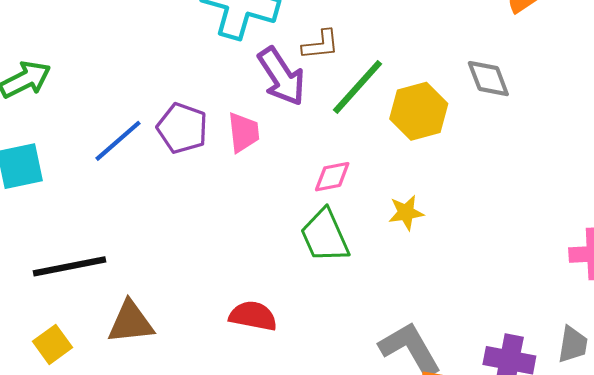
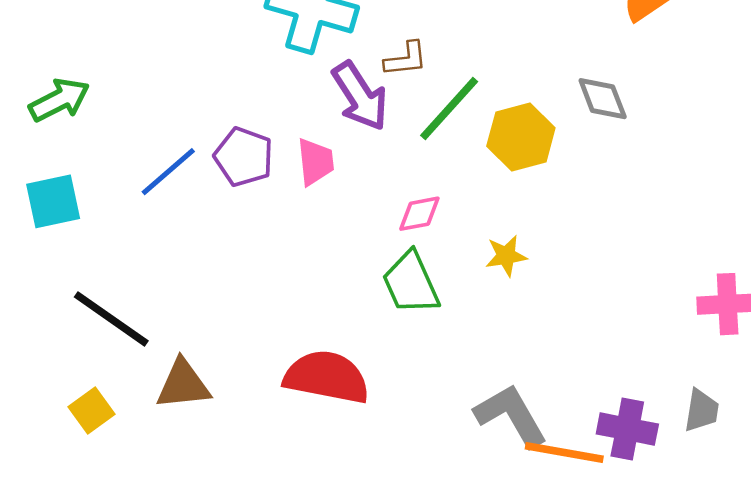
black line: (69, 266) -> (111, 319), turned 46
red semicircle: (253, 316) -> (327, 377), size x1.5

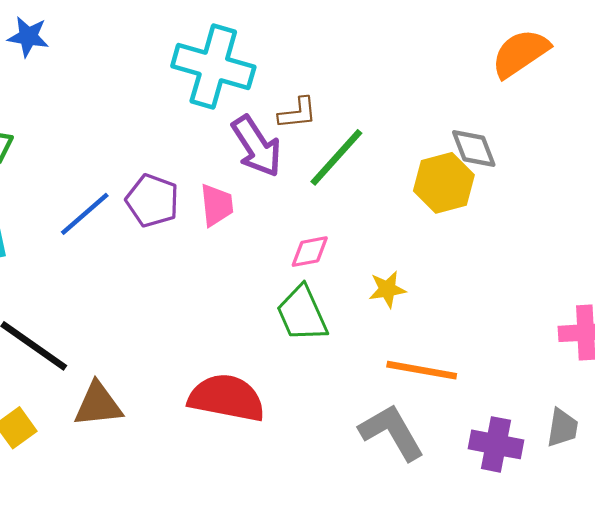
yellow hexagon: (521, 137) -> (444, 183), moved
orange line: (564, 453) -> (422, 370), moved

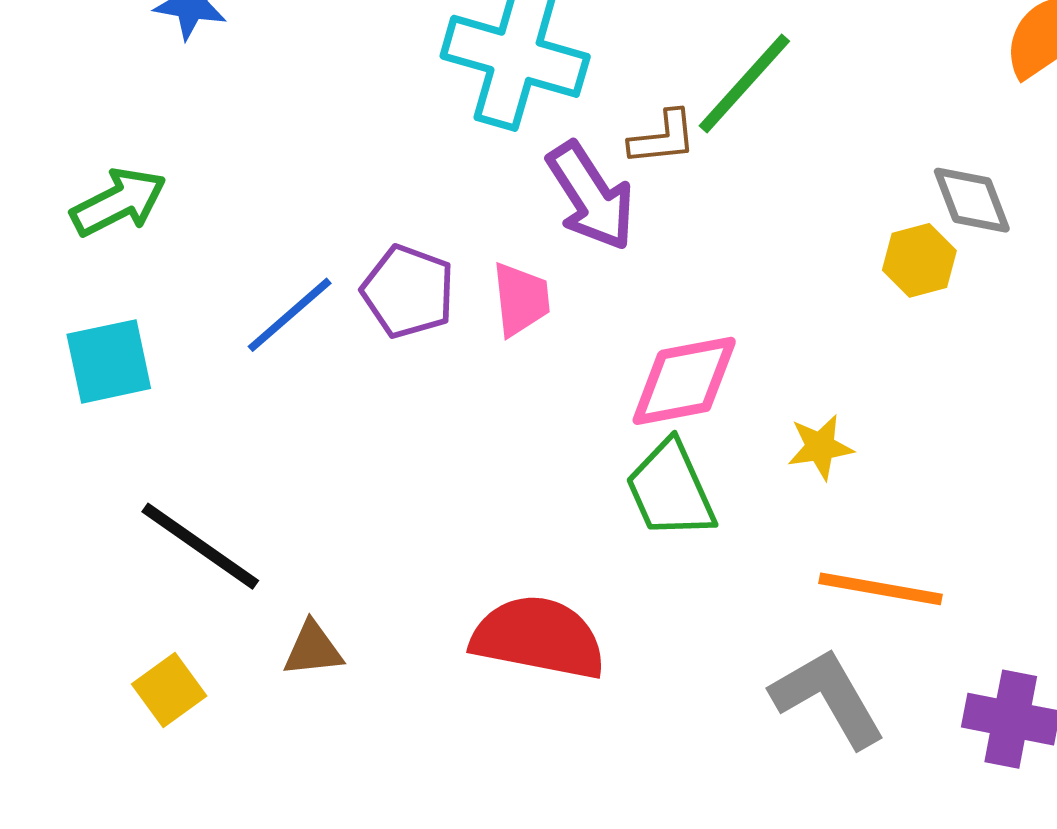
green line: (336, 157) -> (744, 84), moved
yellow hexagon: (444, 183) -> (919, 260), size x0.7
pink diamond: (310, 252) -> (684, 381), size x1.6
brown triangle: (98, 405) -> (313, 649), size x0.7

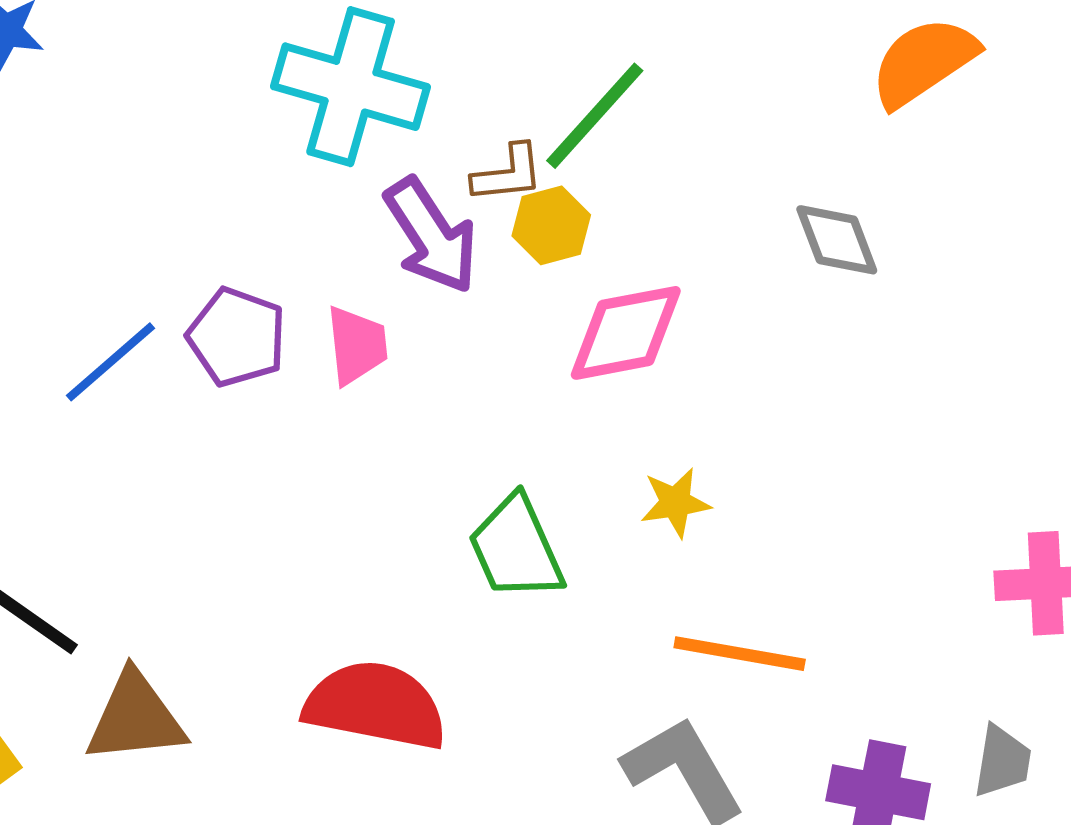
yellow hexagon: (919, 260) -> (551, 225), moved
pink diamond: (684, 381) -> (626, 333), moved
brown triangle: (313, 649) -> (135, 718), size x1.6

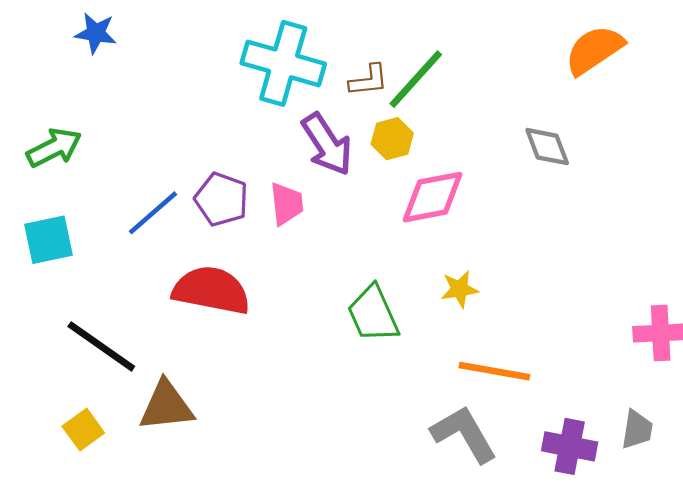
brown L-shape: (508, 174) -> (369, 80), moved
red semicircle: (375, 705) -> (211, 290), moved

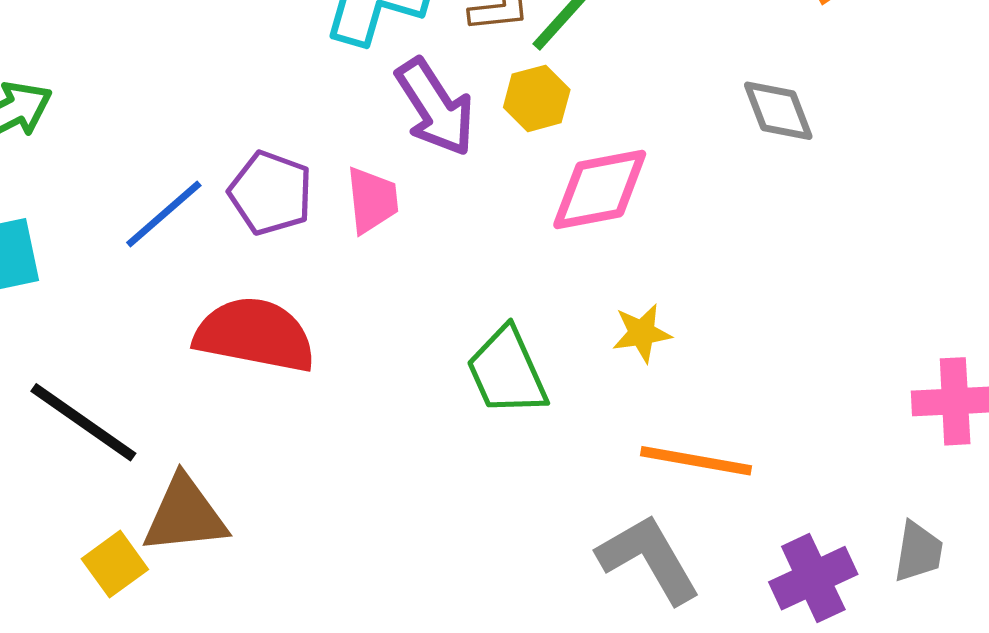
yellow square: (83, 430) -> (115, 564), moved
purple cross: (570, 446) -> (813, 578), turned -36

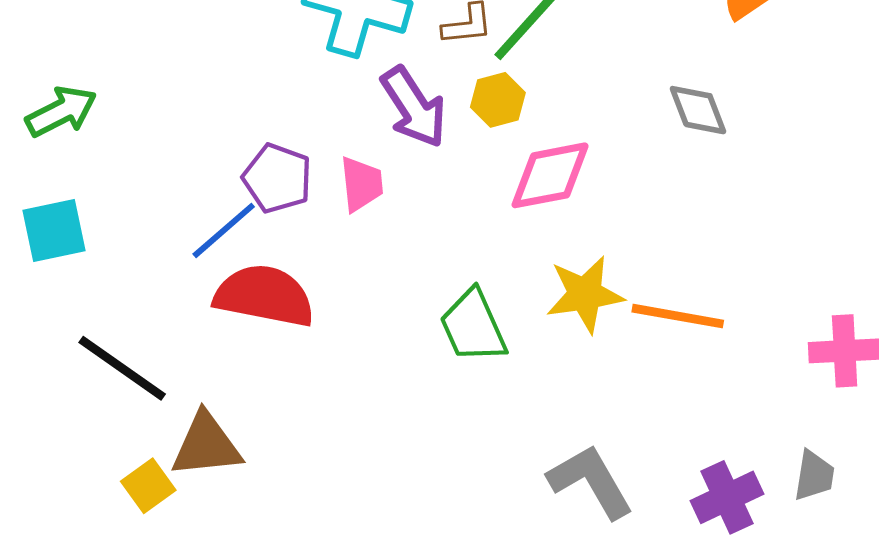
blue line: (164, 214) -> (224, 230), moved
yellow star: (642, 333) -> (585, 294), size x1.6
orange line: (696, 461) -> (678, 316), moved

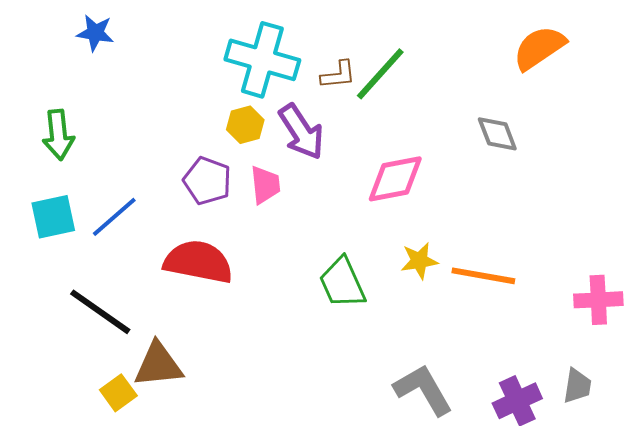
yellow hexagon: (498, 100) -> (245, 125), moved
green arrow: (61, 112) -> (58, 135), turned 111
blue line: (224, 230) -> (114, 217), moved
yellow star: (585, 294) -> (419, 261), size x0.7

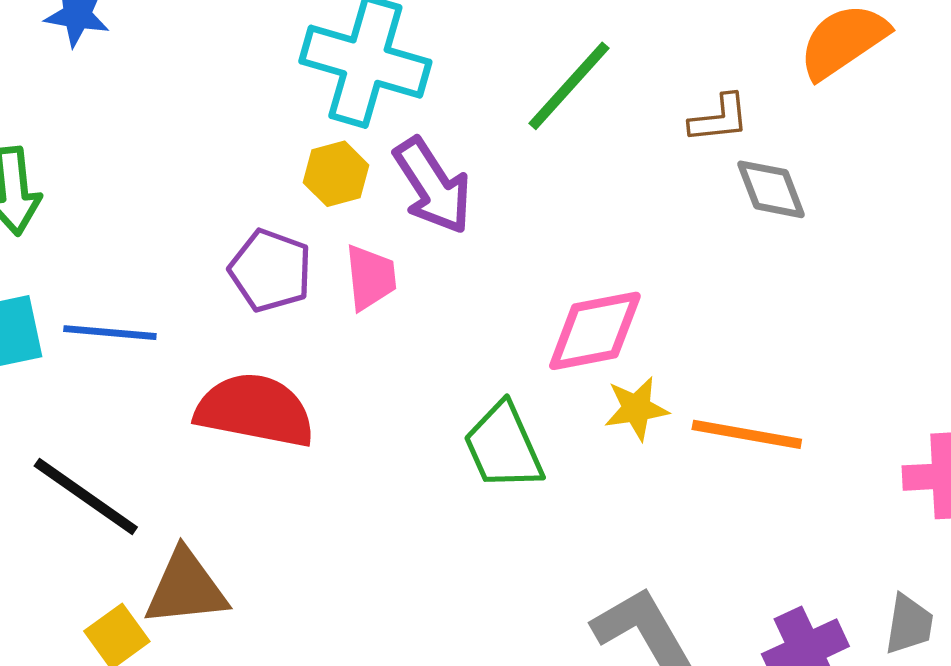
brown L-shape: (338, 75) -> (719, 119), moved
pink diamond: (395, 179) -> (595, 331), moved
blue line: (114, 217) -> (110, 333), turned 46

